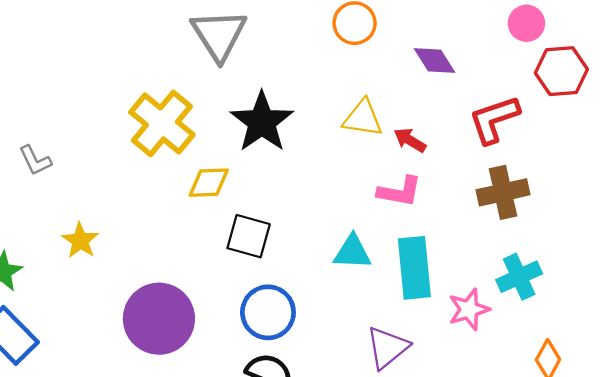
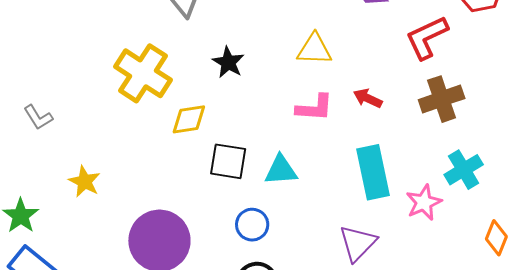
black star: (262, 122) -> (228, 62), size x0.6
red arrow: (410, 140) -> (368, 98), moved
pink L-shape: (400, 192) -> (314, 108), moved
cyan triangle: (352, 252) -> (281, 170), moved
blue circle: (268, 312) -> (252, 225), size x0.7

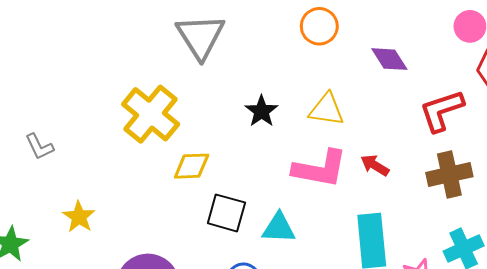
black star: (228, 62) -> (261, 111), moved
pink L-shape: (314, 108) -> (320, 169), size x1.4

